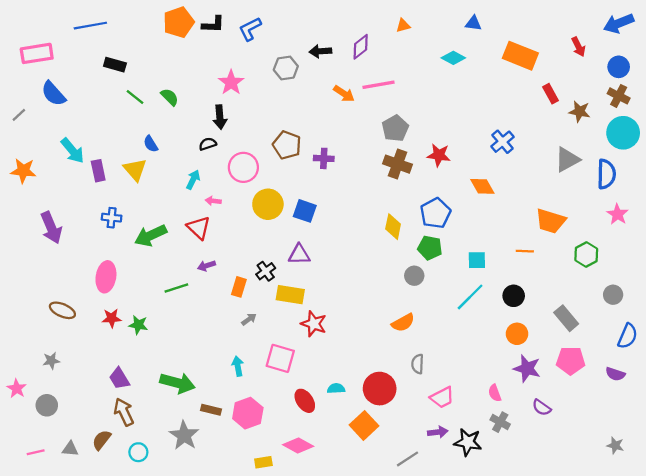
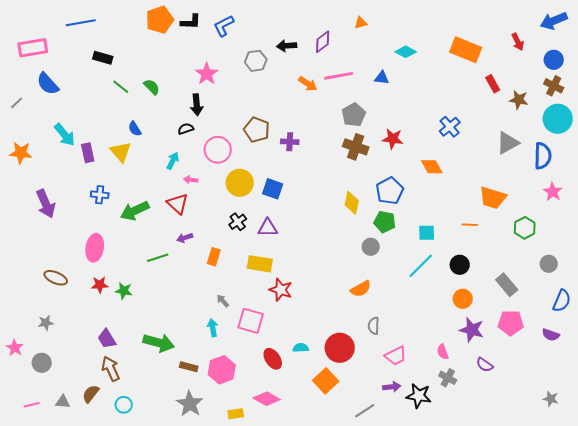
blue triangle: (473, 23) -> (382, 78), moved
black cross: (266, 271) -> (238, 222), moved
gray arrow: (249, 319) -> (223, 301), moved, turned -96
gray star: (184, 435) -> (190, 404), moved

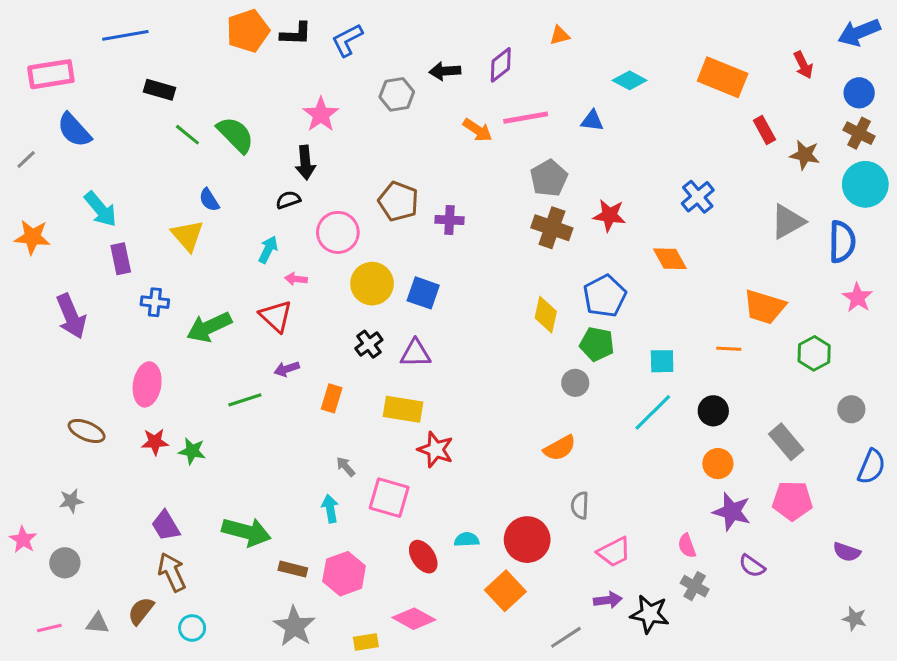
green semicircle: (152, 87) -> (236, 135), size x1.5
purple rectangle: (88, 153) -> (121, 259), moved
purple semicircle: (551, 335) -> (847, 552), moved

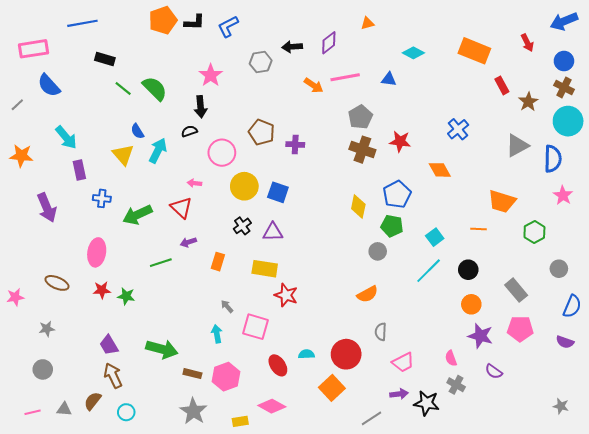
brown star: (805, 155) -> (528, 102), turned 30
cyan arrow: (268, 249) -> (158, 151), moved, size x1.4
cyan square: (662, 361) -> (435, 237), turned -36
pink star: (23, 540) -> (15, 297), moved, turned 30
purple semicircle: (847, 552) -> (565, 342), moved

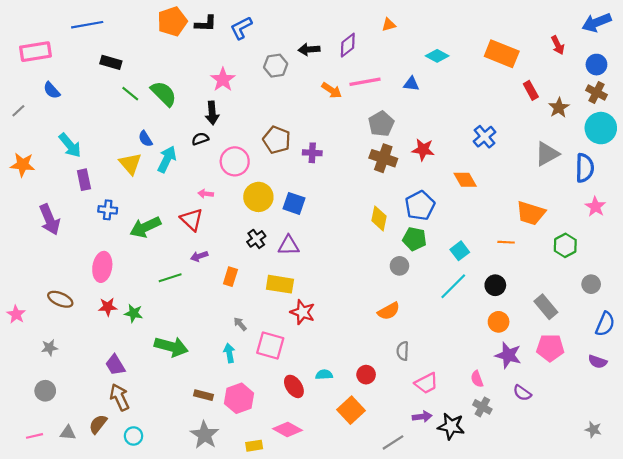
blue semicircle: (49, 85) -> (52, 90), size x0.7
pink star: (15, 297) -> (16, 314), turned -30
green arrow: (162, 349) -> (171, 347), moved
red circle: (346, 354) -> (366, 375), size x0.6

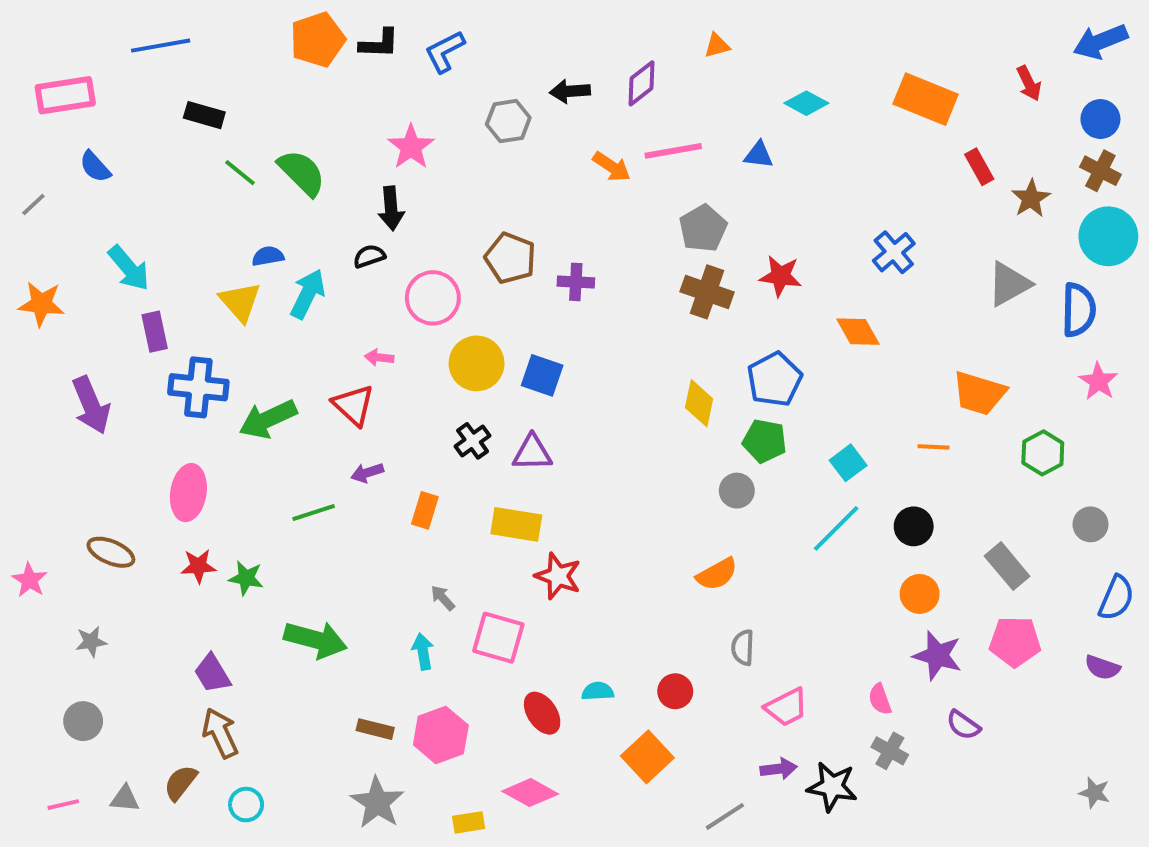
blue semicircle: (145, 139) -> (268, 256), turned 112
blue cross: (108, 210) -> (198, 387), size x1.6

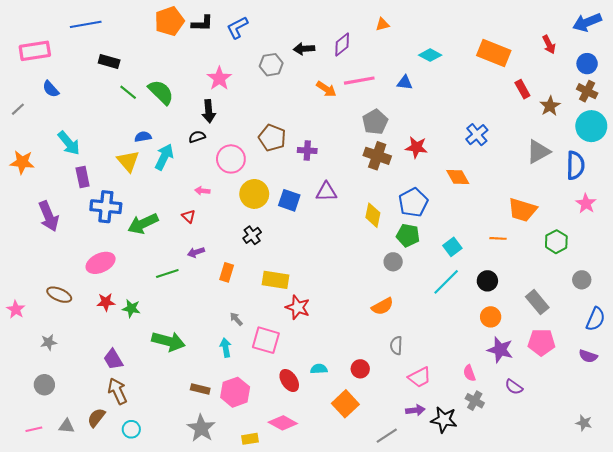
red triangle: (353, 405) -> (189, 216), size x0.6
purple triangle: (532, 453) -> (326, 192), moved
pink ellipse: (188, 493) -> (101, 263), turned 56

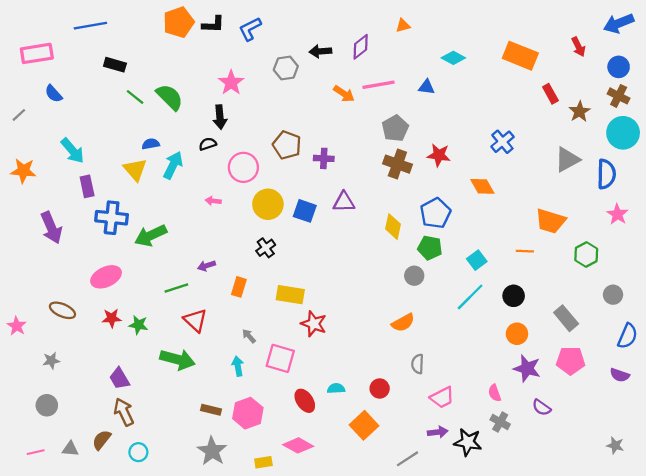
red triangle: (189, 216) -> (195, 320), moved, size x1.6

